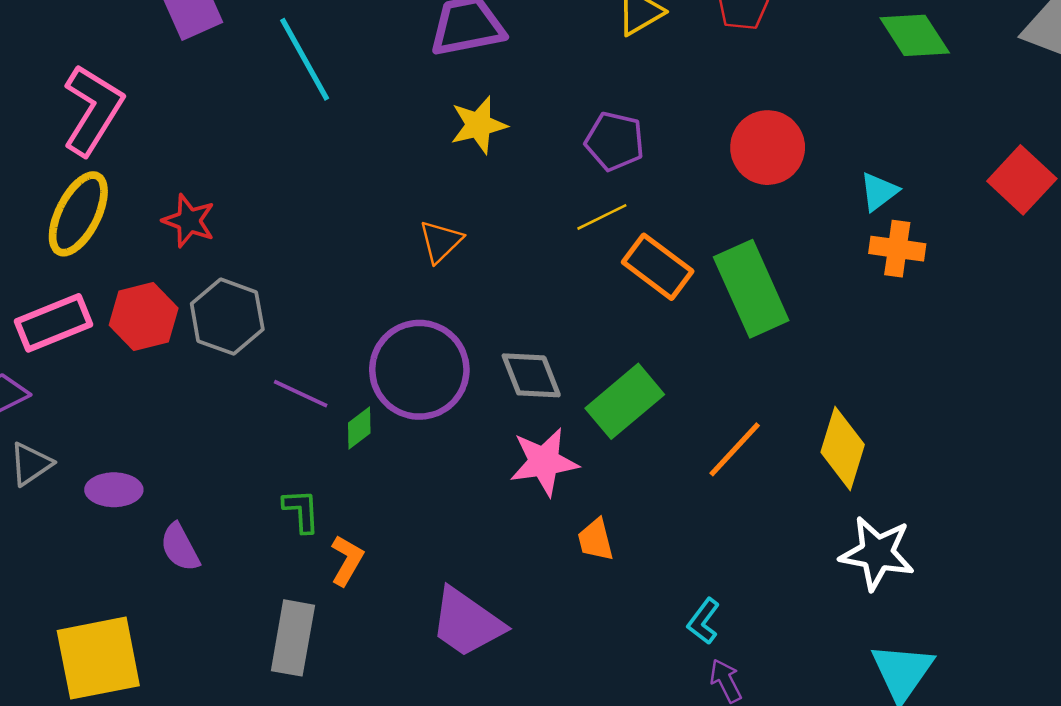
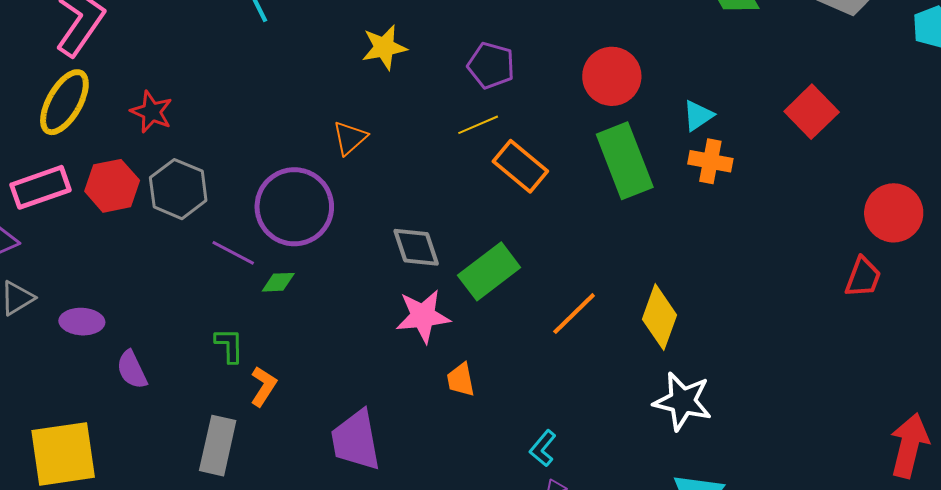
green rectangle: (751, 289) -> (625, 161), moved
purple circle: (419, 370) -> (294, 207), moved
green diamond: (359, 428) -> (278, 282), turned 32
purple trapezoid: (467, 623) -> (356, 440), turned 42

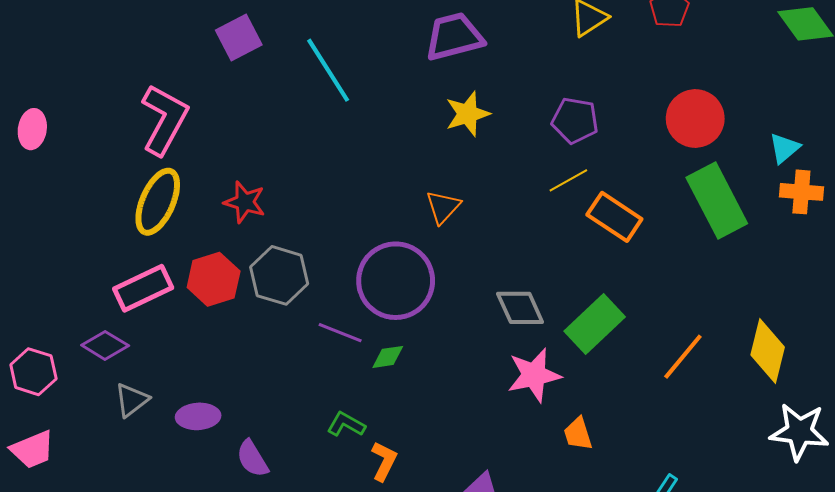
green L-shape: (229, 345) -> (346, 424), turned -54

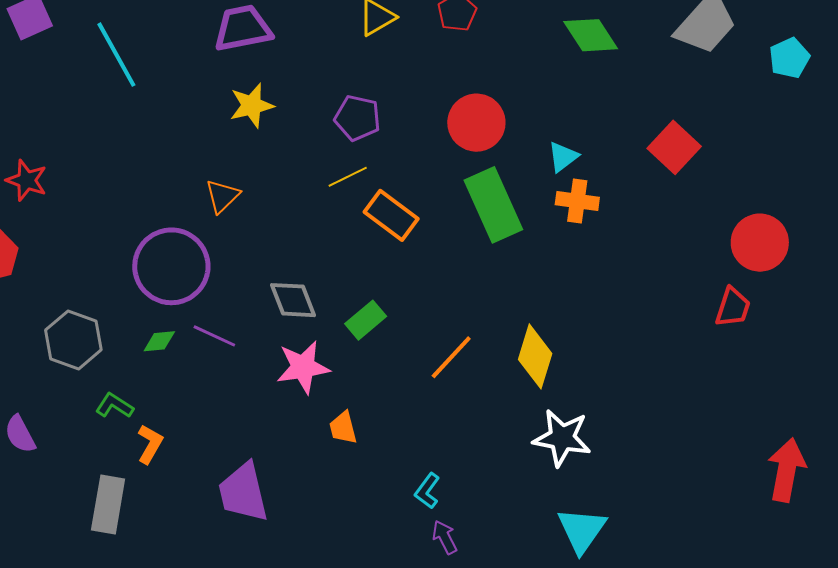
gray hexagon: (279, 275) -> (73, 340), moved
green rectangle: (595, 324) -> (366, 320), size x0.7
purple line: (340, 333) -> (214, 336), moved

